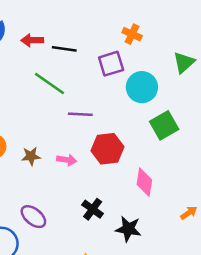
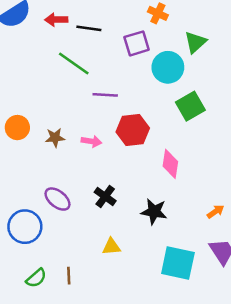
green triangle: (184, 62) -> (195, 42), moved
black cross: (93, 209) -> (105, 197), moved
orange arrow: (189, 213) -> (216, 212), moved

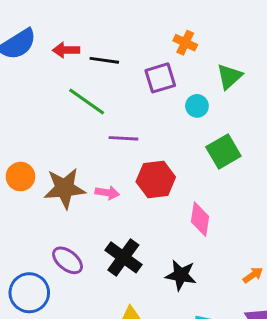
cyan circle: (168, 67) -> (197, 106), size x0.6
brown star: (55, 138) -> (65, 188), size x1.8
black cross: (105, 197) -> (123, 257), size x1.4

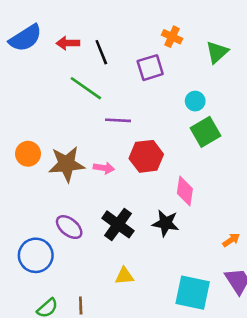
black line: (104, 60) -> (101, 52), turned 60
green triangle: (229, 76) -> (217, 52), moved
cyan circle: (197, 106) -> (195, 101), moved
black star: (181, 275) -> (166, 223), moved

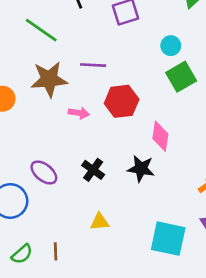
green line: (86, 88) -> (41, 30), moved
brown star: (67, 164) -> (49, 79), moved
black cross: (118, 224) -> (93, 170), size x0.7

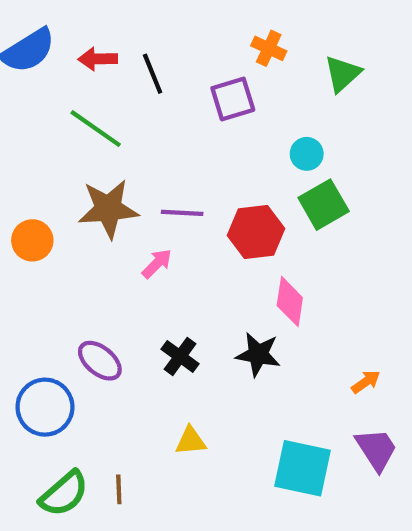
purple line: (93, 65) -> (182, 213), moved
red hexagon: (122, 101) -> (256, 232), moved
pink arrow: (79, 113) -> (157, 264), turned -54
green semicircle: (22, 254) -> (64, 494), size x1.4

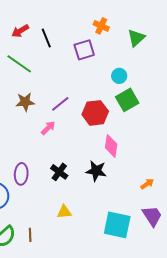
red arrow: (98, 59) -> (20, 31), turned -30
brown star: (108, 209) -> (25, 102), size x0.7
purple line: (182, 213) -> (60, 104), turned -42
purple ellipse: (100, 361) -> (21, 174), turned 55

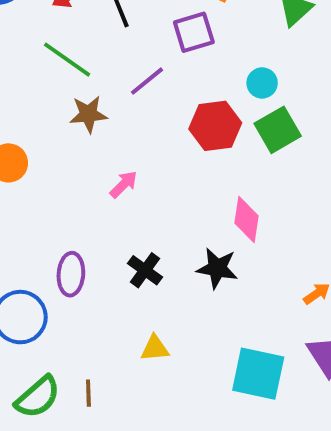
brown star: (25, 102) -> (88, 114), moved
purple line: (60, 104) -> (147, 81), moved
red hexagon: (95, 113) -> (215, 126), moved

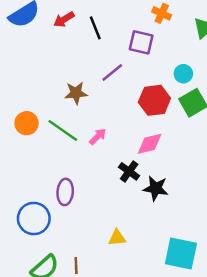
purple square: (194, 32) -> (141, 42), turned 30
green line: (67, 60) -> (63, 130), moved
pink diamond: (246, 220) -> (150, 144), moved, turned 68
black cross: (145, 270) -> (129, 171), moved

